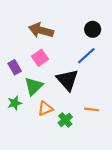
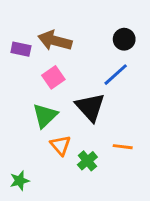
purple rectangle: (15, 67) -> (21, 49), moved, turned -48
green star: (15, 103) -> (20, 181), moved
orange triangle: (45, 108) -> (61, 145), turned -49

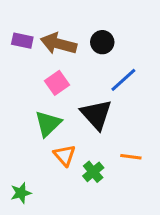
black circle: (124, 39) -> (102, 42), moved
purple rectangle: (21, 49) -> (22, 41), moved

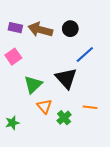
pink square: (57, 83) -> (13, 57), moved
green star: (21, 193) -> (12, 123), moved

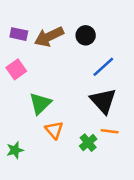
brown arrow: (40, 30) -> (49, 37), turned -40
black triangle: (66, 78) -> (103, 101), moved
green cross: (64, 118) -> (88, 143), moved

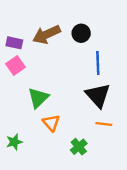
purple rectangle: (19, 34) -> (14, 43), moved
blue line: (103, 67) -> (98, 63), turned -50
green cross: (88, 143) -> (79, 147), moved

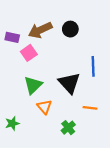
blue line: (98, 63) -> (93, 66), moved
pink square: (15, 65) -> (29, 53), moved
black triangle: (98, 95) -> (69, 83), moved

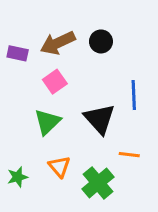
pink square: (29, 53) -> (55, 82), moved
orange triangle: (44, 107) -> (59, 167), moved
green cross: (68, 128) -> (98, 183), size x1.5

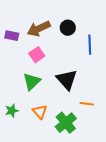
blue line: (134, 95) -> (90, 45), moved
green star: (18, 177) -> (12, 111), moved

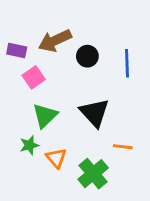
black circle: (68, 28) -> (87, 56), moved
pink square: (37, 55) -> (34, 77), moved
green star: (12, 111) -> (29, 145), moved

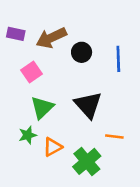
purple rectangle: (17, 51) -> (16, 34), moved
orange triangle: (56, 158) -> (53, 147), turned 42

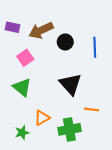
green triangle: (42, 108) -> (22, 87), moved, turned -36
green star: (28, 135) -> (22, 133), moved
green cross: (87, 161) -> (69, 129), turned 30

